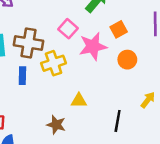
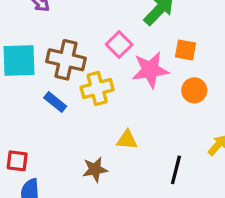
orange square: (119, 29) -> (186, 50), turned 35
blue rectangle: (22, 76) -> (55, 102), turned -56
brown star: (56, 125) -> (95, 169), turned -30

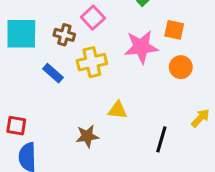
pink square: (119, 44) -> (93, 18), moved
brown cross: (66, 60) -> (64, 35), size x0.6

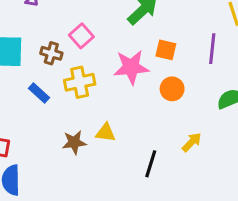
brown star: (87, 136) -> (74, 142), moved

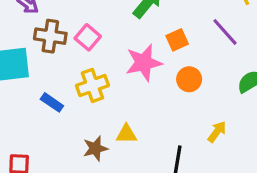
purple line: (212, 49) -> (225, 32), turned -40
orange square: (166, 50) -> (177, 40), turned -30
brown cross: (51, 53) -> (50, 36), moved, size x1.4

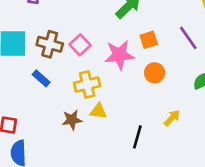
brown cross: (50, 36) -> (50, 44), moved
pink square: (88, 37) -> (80, 45), moved
yellow cross: (92, 85) -> (87, 85), moved

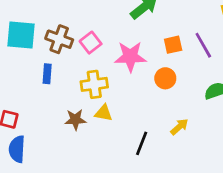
orange square: (149, 40) -> (173, 45), moved
blue rectangle: (41, 78) -> (47, 74), turned 48

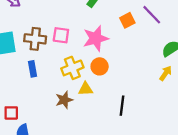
pink square: (91, 43) -> (61, 35), turned -30
orange circle: (165, 78) -> (100, 66), moved
yellow arrow: (179, 127) -> (166, 73), moved

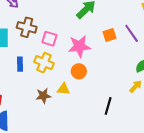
brown cross: (35, 39) -> (27, 27), moved
yellow cross: (72, 68) -> (44, 63), moved, turned 36
black line: (122, 106) -> (108, 106), moved

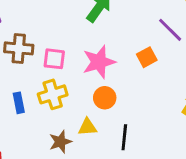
orange square: (110, 35) -> (147, 57), moved
yellow cross: (44, 63) -> (53, 94), turned -30
black line: (108, 106) -> (124, 137), moved

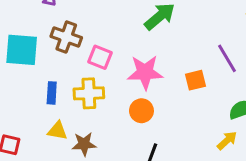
yellow triangle: (87, 127) -> (57, 131), moved

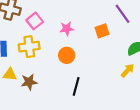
pink square: (100, 57) -> (35, 21), turned 35
pink star: (145, 72) -> (67, 29), size x0.6

